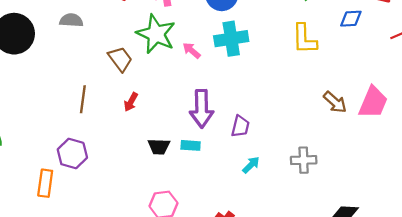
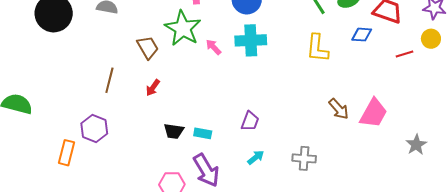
purple arrow: (202, 109) -> (206, 170), moved, turned -36

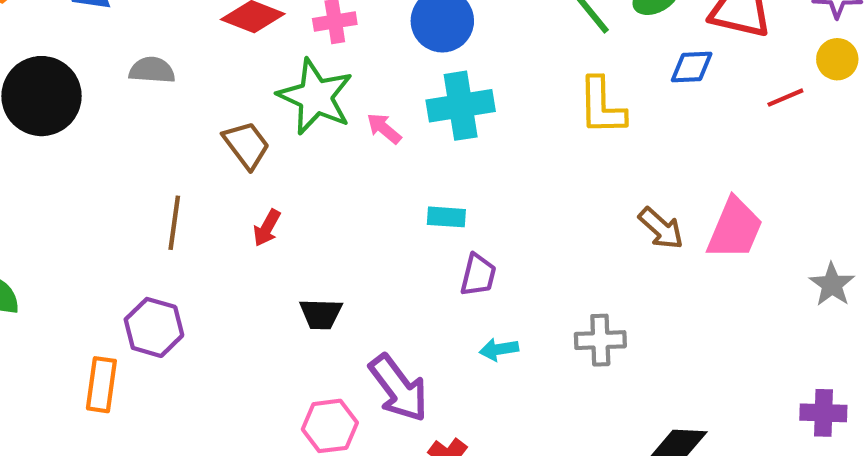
cyan rectangle: (203, 133) -> (446, 217), moved
cyan arrow: (256, 157) -> (499, 349), turned -144

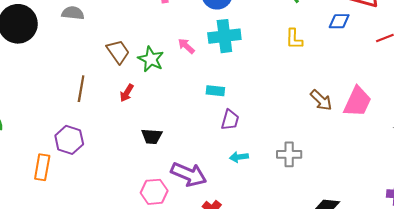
green star: (315, 97) -> (151, 59), moved, size x0.7
yellow L-shape: (602, 106) -> (294, 39), size x0.7
purple arrow: (399, 388) -> (189, 174), turned -32

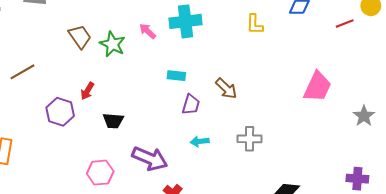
brown line: (81, 89) -> (23, 72), moved, turned 50
red arrow: (127, 93) -> (87, 91), moved
brown arrow: (321, 100) -> (226, 88), moved
purple hexagon: (69, 140) -> (60, 112), moved
pink hexagon: (154, 192) -> (100, 173), moved

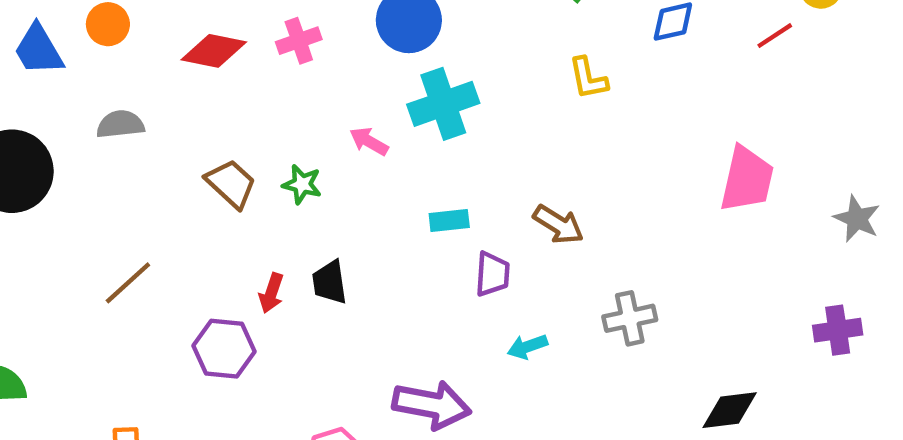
green star: (112, 44) -> (302, 184), size x0.7
black trapezoid: (113, 121) -> (330, 282), moved, turned 90
purple cross: (357, 179) -> (838, 330), moved

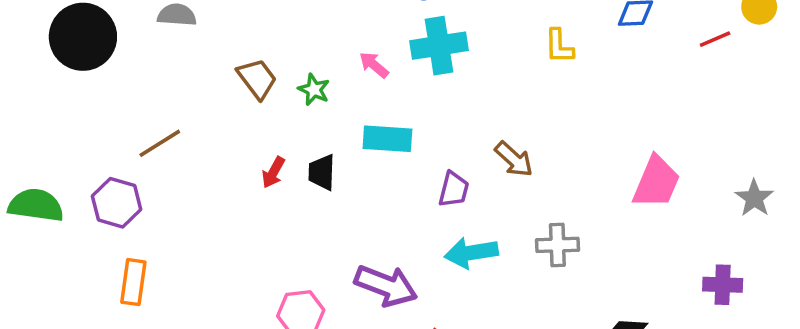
pink trapezoid: (747, 179) -> (656, 182), moved
cyan rectangle: (449, 220) -> (387, 139), moved, size x1.5
cyan arrow: (527, 347) -> (471, 253), size x1.6
purple hexagon: (224, 349) -> (117, 203), moved

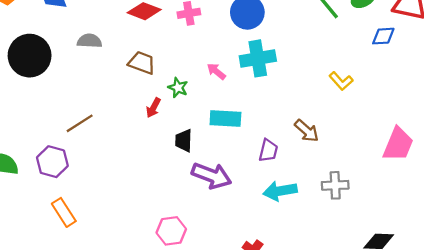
yellow L-shape: (559, 46) -> (341, 81), moved, turned -40
brown trapezoid: (257, 79) -> (142, 63), moved, turned -32
red arrow: (273, 172) -> (153, 108), moved
orange rectangle: (133, 282) -> (64, 212), turned -40
purple arrow: (386, 286) -> (212, 176), moved

